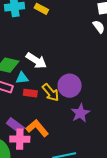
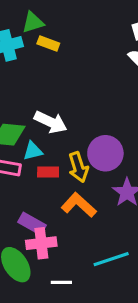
yellow arrow: (51, 92) -> (78, 167), turned 30
orange L-shape: (37, 128) -> (79, 205), moved

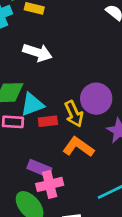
white arrow: (51, 122) -> (37, 52), moved
cyan triangle: (33, 151) -> (32, 104), size x1.4

